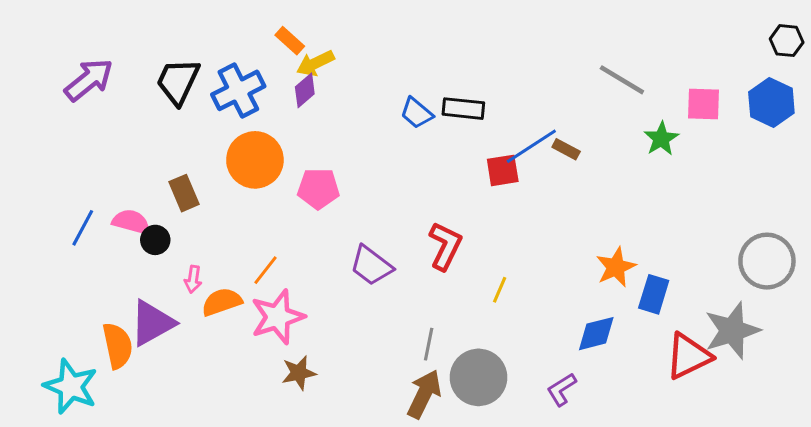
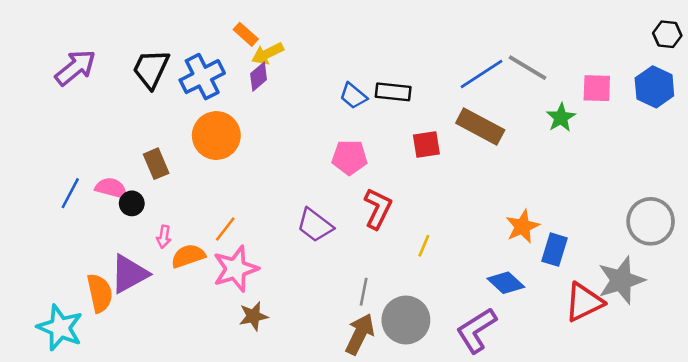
blue line: (531, 146) -> (481, 74), moved
brown rectangle: (566, 149) -> (480, 127), size x2.0
pink pentagon: (318, 189) -> (350, 157), moved
blue diamond: (596, 334) -> (506, 283), turned 57
purple L-shape: (562, 389) -> (476, 330), size x1.6

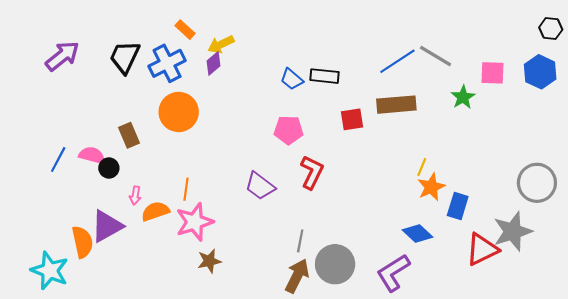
orange rectangle: (246, 34) -> (185, 30), moved
brown rectangle: (480, 127) -> (396, 105), turned -33
orange line: (225, 229) -> (186, 189), turned -30
yellow line: (424, 246) -> (422, 167), moved

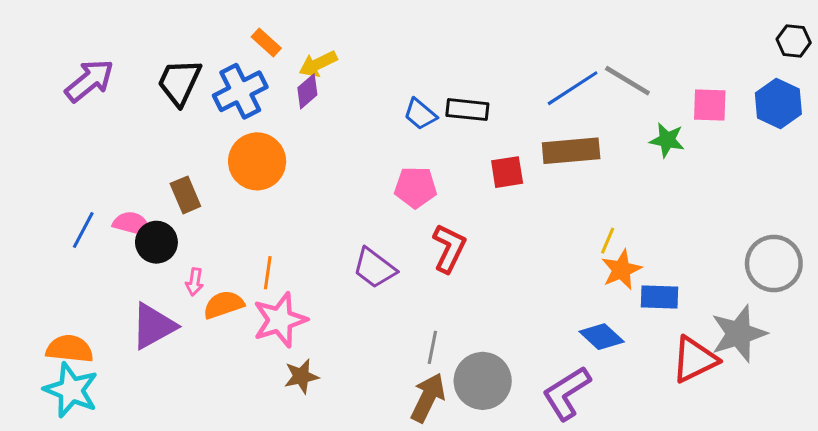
green star: (463, 97) -> (667, 140), turned -30
black circle: (109, 168) -> (156, 242), size x1.4
blue rectangle: (458, 206) -> (659, 297), turned 75
orange semicircle: (82, 242) -> (70, 349), moved, turned -72

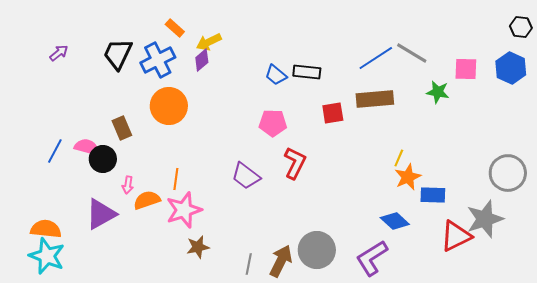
purple arrow: (89, 81) -> (59, 53), size x0.6
gray line: (432, 347) -> (249, 264), moved

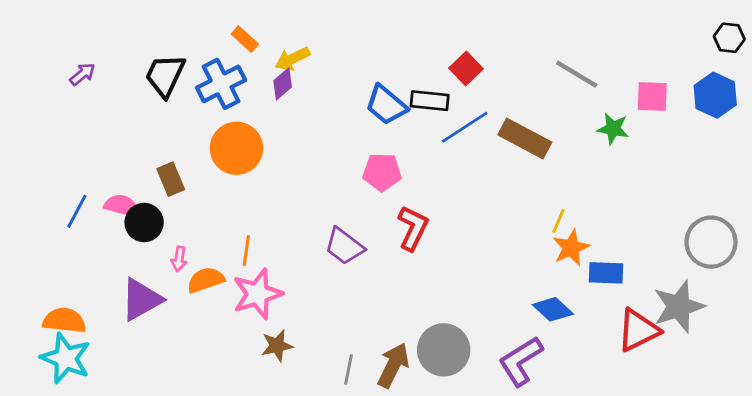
blue line: (376, 58) -> (465, 127), moved
blue trapezoid: (276, 75) -> (386, 105), size x1.4
brown rectangle: (375, 99) -> (525, 139), turned 33
red square: (333, 113) -> (466, 69), moved, turned -35

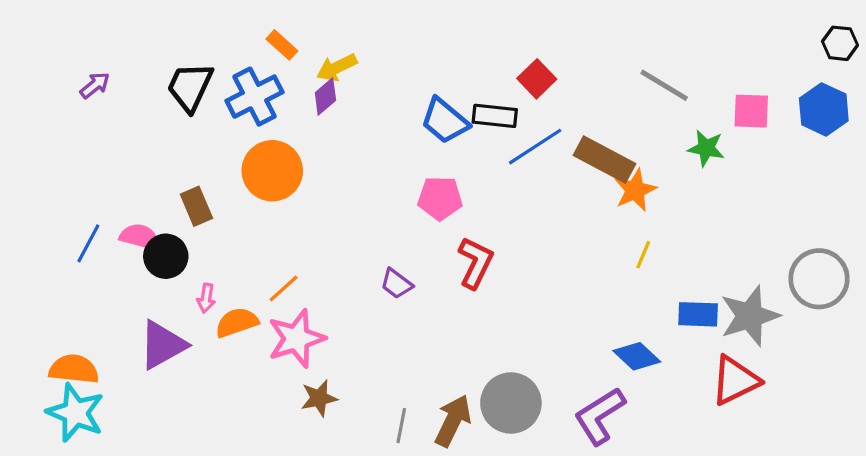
purple trapezoid: (344, 246) -> (396, 284), size x0.7
orange star: (571, 248) -> (635, 190), moved
orange line: (246, 250) -> (284, 288), turned 40
gray star: (679, 306) -> (750, 316), moved

